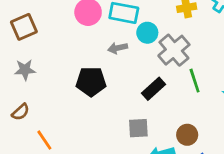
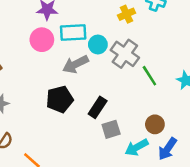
gray arrow: (118, 48) -> (75, 64), size x1.5
black rectangle: (153, 89) -> (98, 107), moved

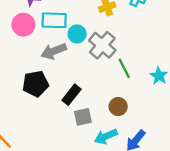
brown circle: (155, 124) -> (118, 107), moved

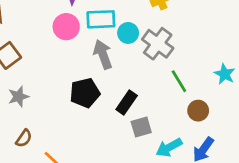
gray arrow: (54, 51) -> (103, 54), turned 95
green line: (124, 68) -> (179, 81), moved
brown circle: (118, 107) -> (198, 111), moved

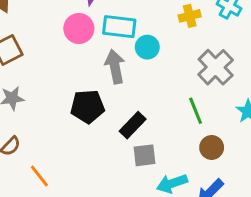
gray cross: (158, 44) -> (216, 67), moved

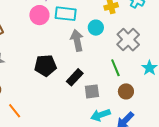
cyan circle: (147, 47) -> (96, 28), moved
gray arrow: (115, 67) -> (77, 40), moved
gray square: (145, 155) -> (92, 91), moved

